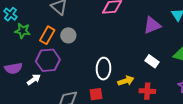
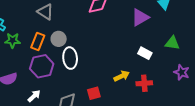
white ellipse: (104, 69) -> (70, 58), moved
white arrow: (34, 80) -> (34, 96), moved

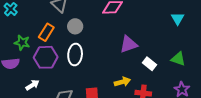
purple triangle: (140, 17) -> (129, 44), moved
gray circle: (59, 39) -> (75, 26), moved
green star: (13, 40) -> (22, 43), moved

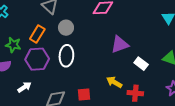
yellow arrow: (122, 82) -> (114, 82), turned -133

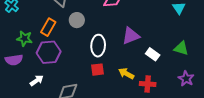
white ellipse: (66, 56) -> (98, 46), moved
red square: (84, 95) -> (97, 70), moved

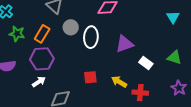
green star: (24, 39) -> (17, 34), moved
white ellipse: (98, 46) -> (91, 37), moved
white arrow: (37, 80) -> (39, 82), moved

